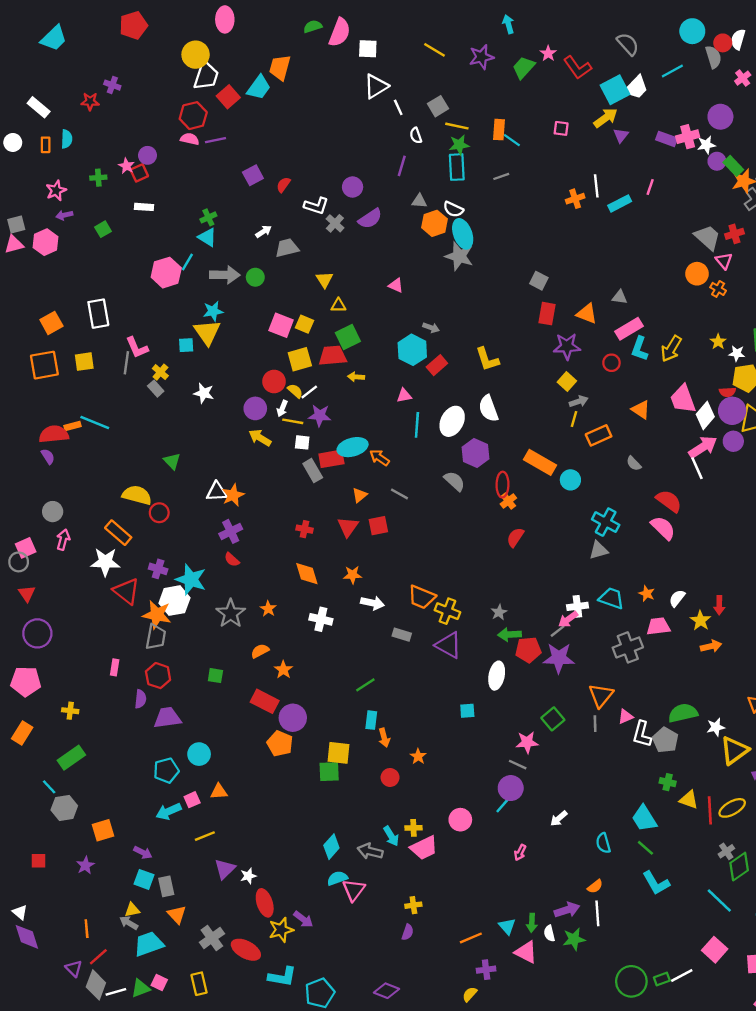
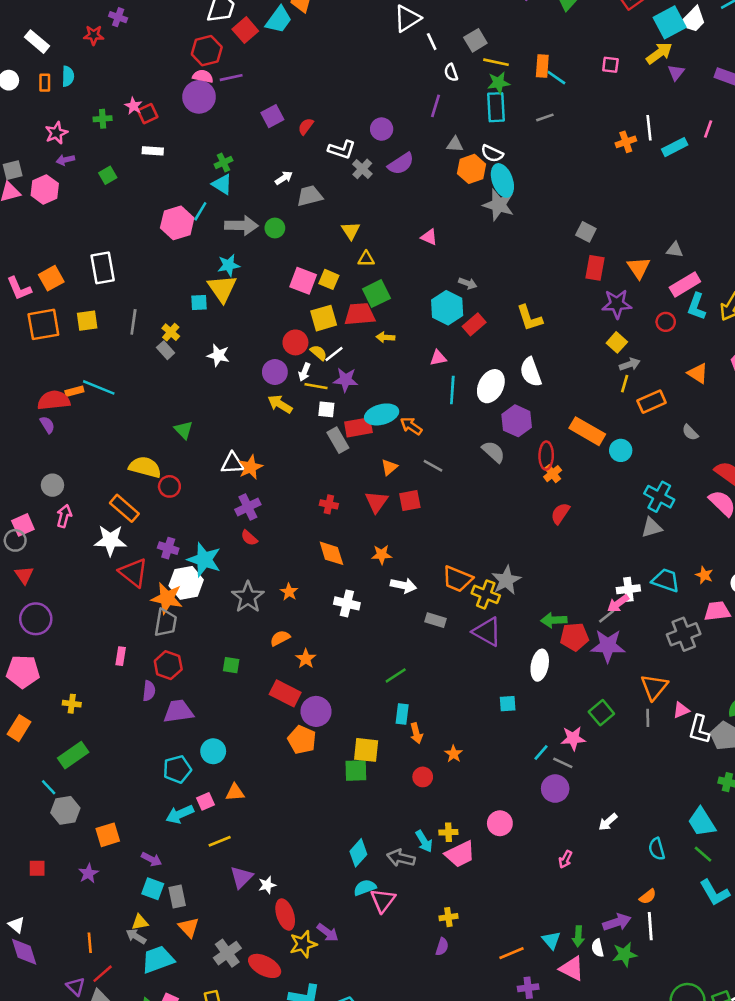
purple circle: (147, 155) -> (199, 97), moved, size x1.6
orange triangle: (587, 314) -> (639, 268), turned 35
pink L-shape: (137, 348) -> (19, 288), moved
gray star: (499, 612) -> (506, 580), moved, size x1.6
cyan line: (502, 806) -> (541, 753), moved

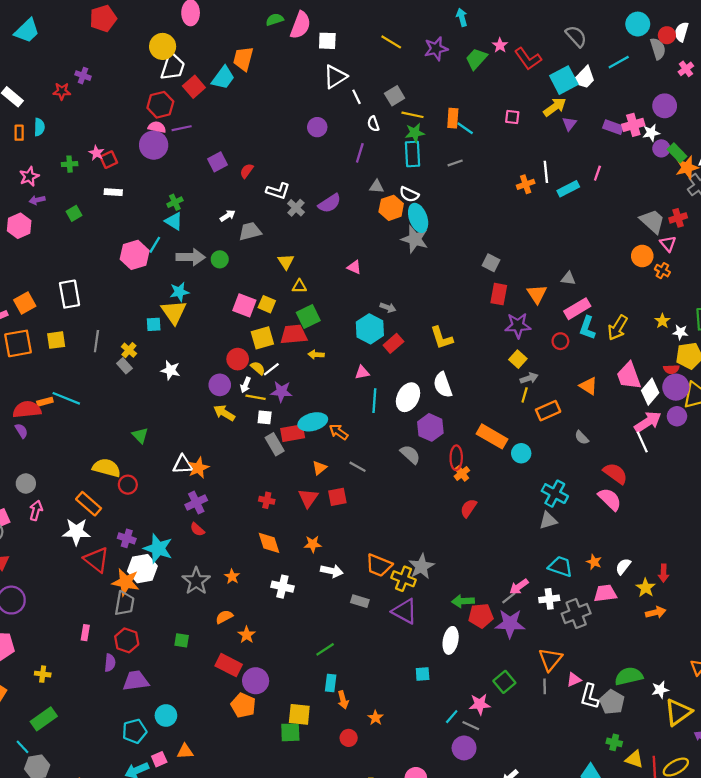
purple circle: (382, 129) -> (317, 127), moved
white cross: (628, 589) -> (549, 599), moved

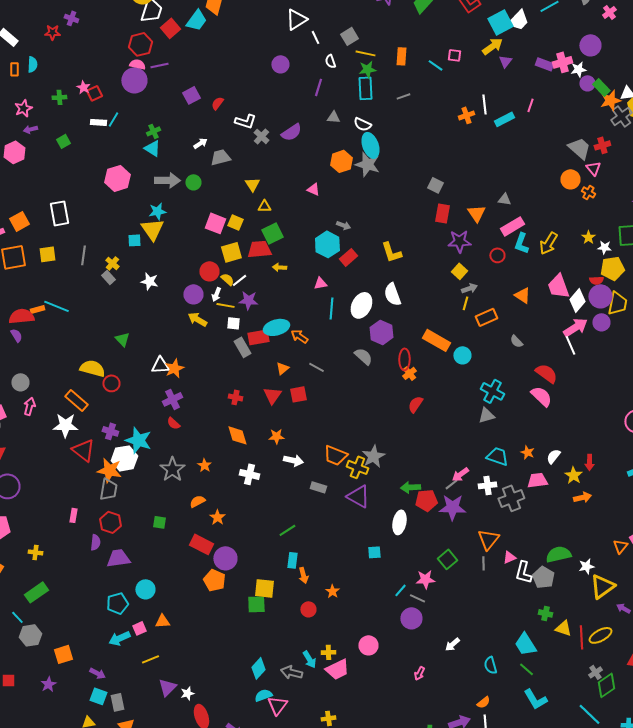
cyan line: (465, 128) -> (435, 65), moved
orange hexagon: (391, 208) -> (341, 161), moved
cyan line: (155, 245) -> (113, 119), moved

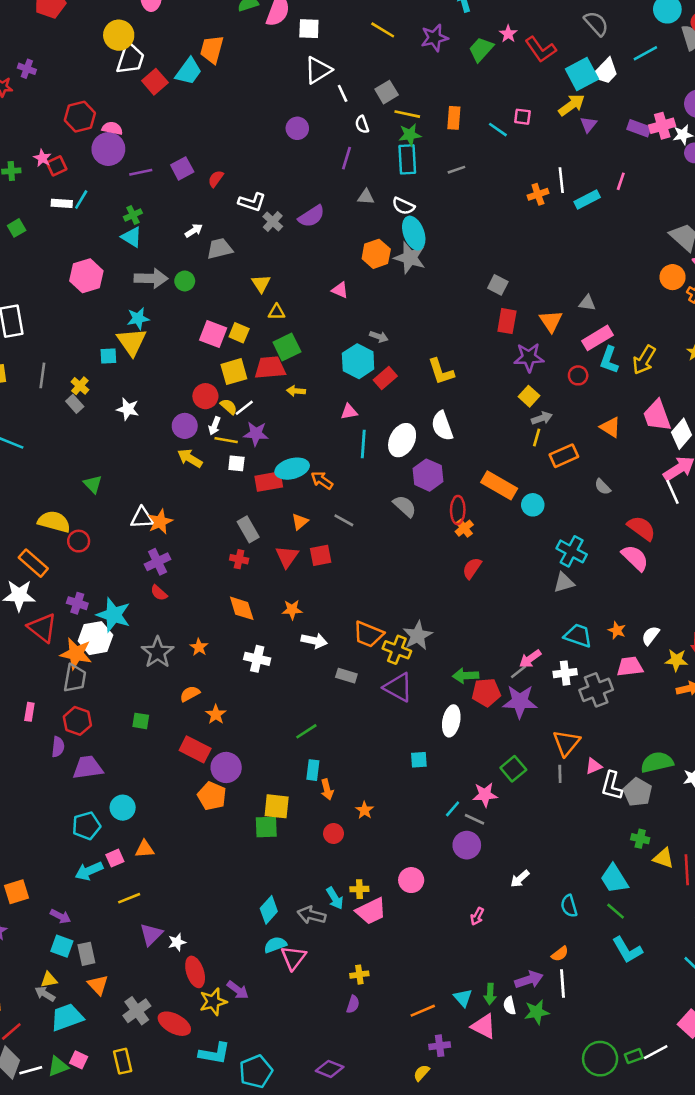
red hexagon: (140, 44) -> (80, 117), moved
purple line: (159, 65) -> (141, 172), moved
gray rectangle: (242, 347) -> (248, 529), moved
yellow star: (573, 475) -> (676, 660), turned -30

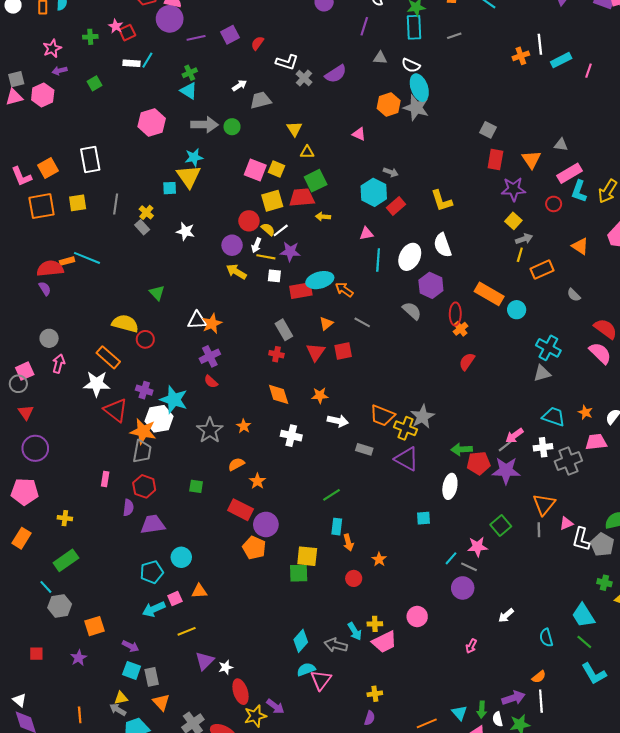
pink line: (621, 181) -> (589, 71), moved

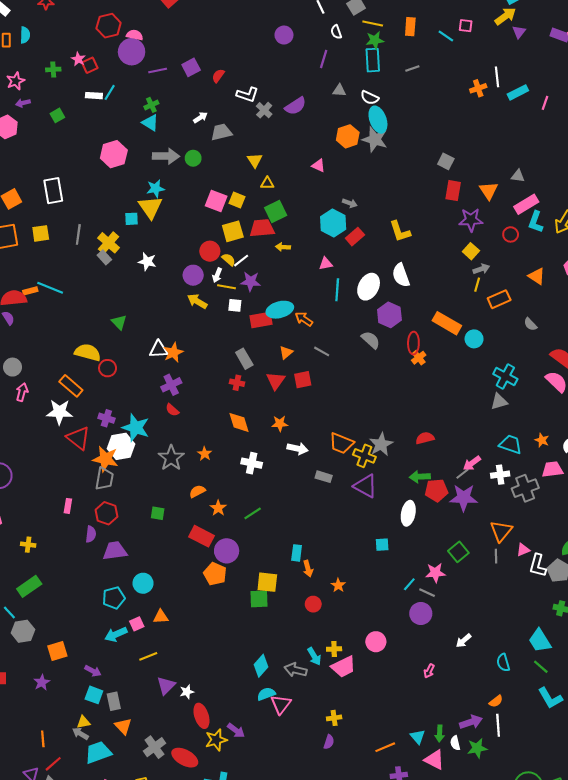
yellow cross: (146, 212) -> (109, 243), size x1.5
red semicircle: (467, 362) -> (425, 438), moved, turned 42
green line: (331, 495) -> (253, 513), moved

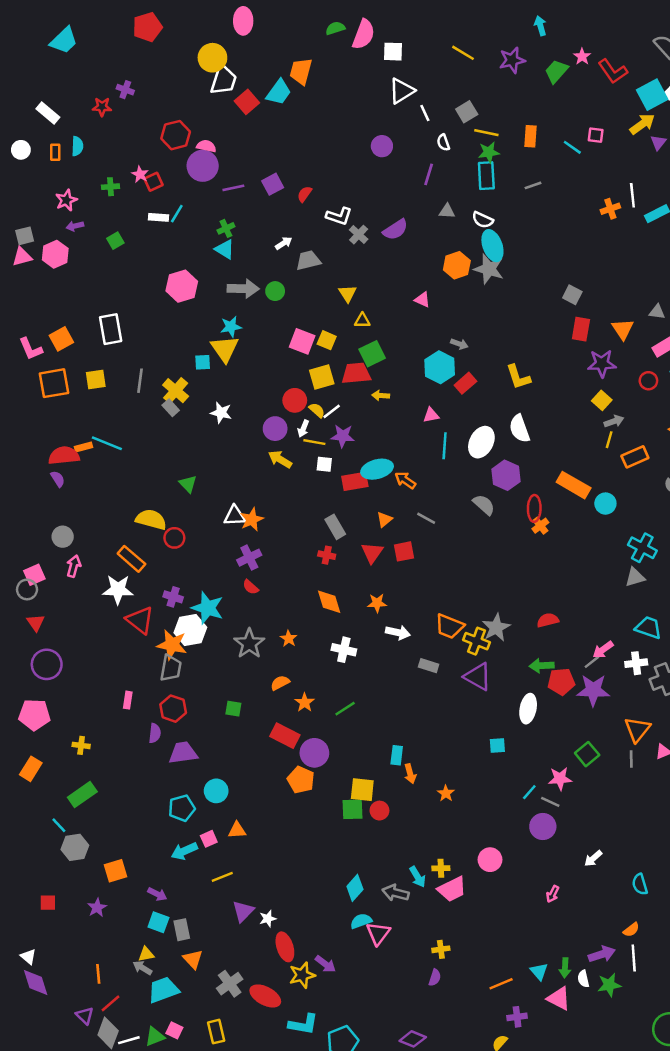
red circle: (313, 604) -> (379, 811), moved

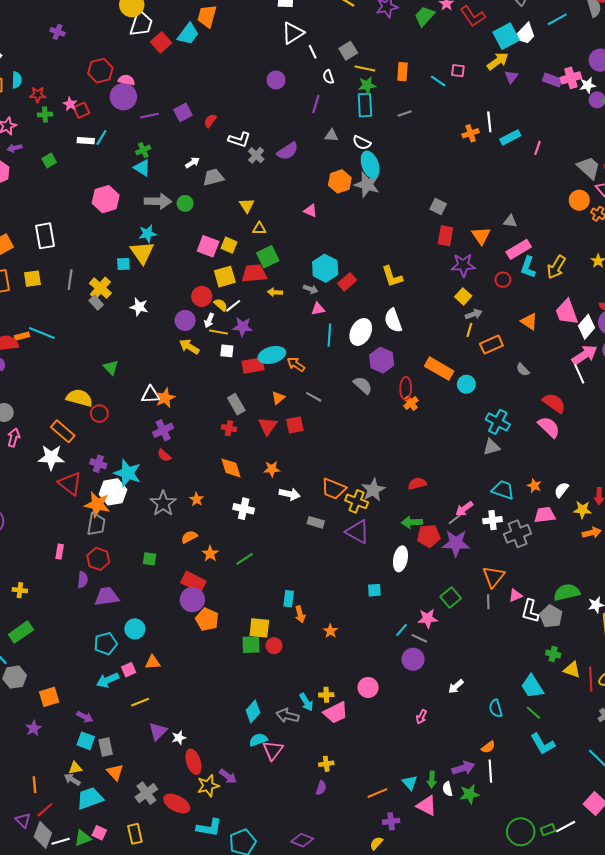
red star: (102, 107) -> (38, 95), moved
gray arrow: (459, 344) -> (311, 289), moved
purple circle: (314, 753) -> (192, 600), moved

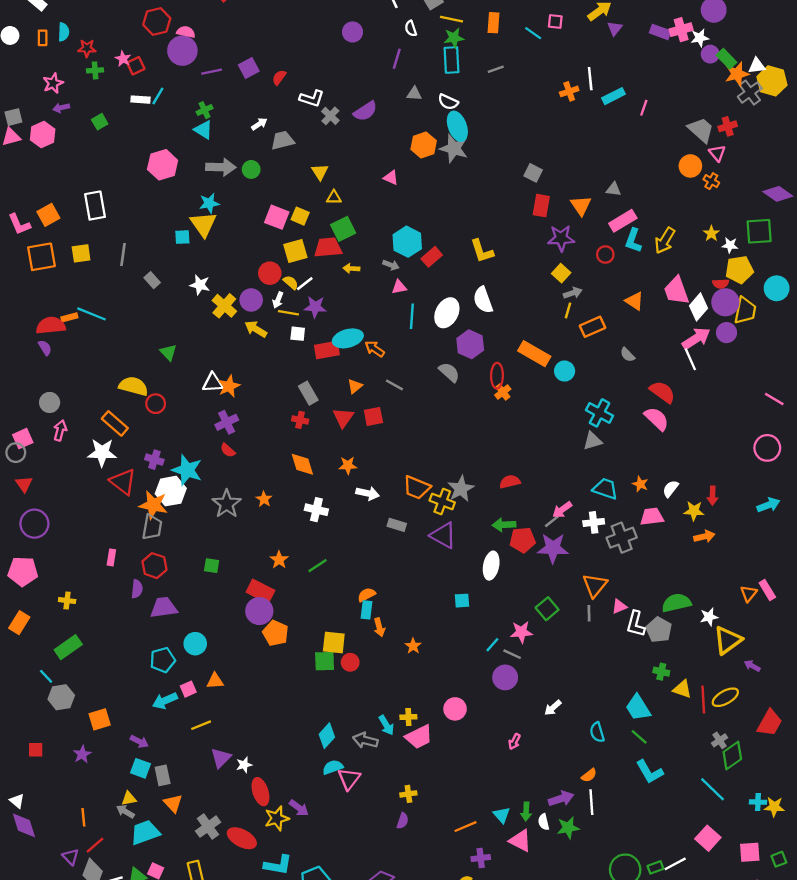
yellow cross: (100, 288) -> (224, 306), moved
orange semicircle: (189, 537) -> (366, 595), moved

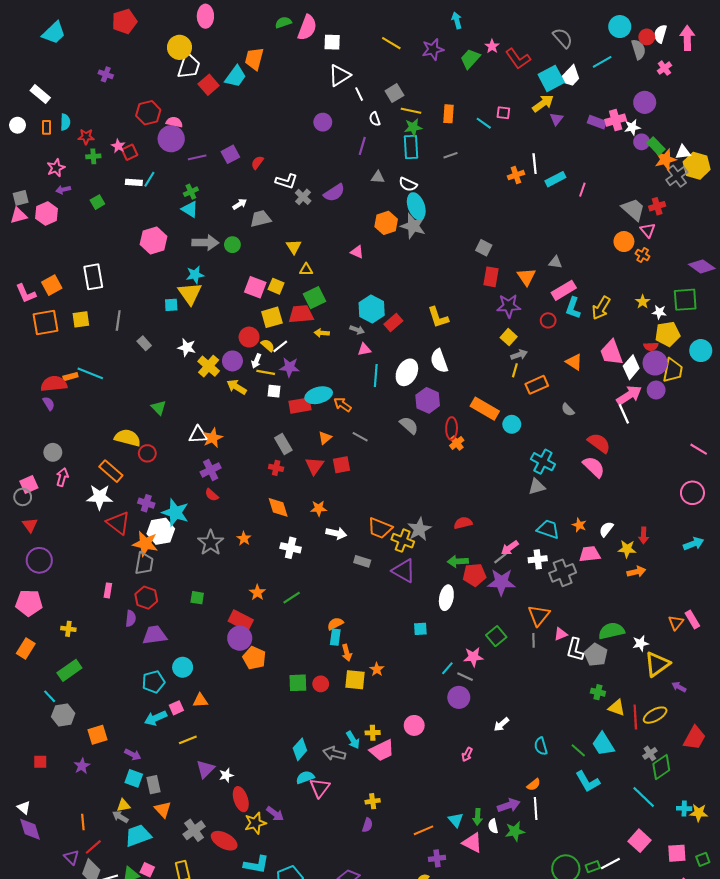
yellow square: (334, 642) -> (355, 680), moved
cyan trapezoid: (638, 708) -> (603, 744), moved

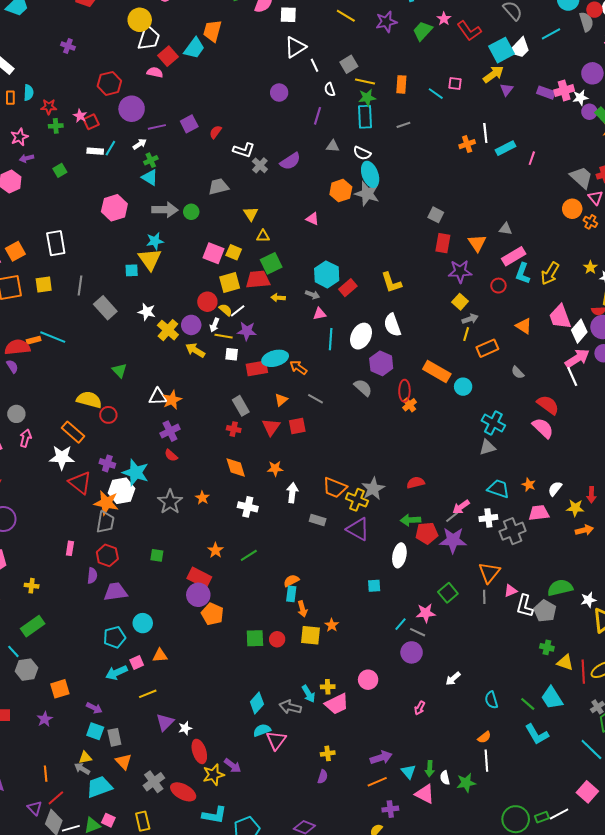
pink semicircle: (174, 122) -> (155, 72), moved
white arrow: (240, 204) -> (140, 144), moved
gray rectangle: (144, 343) -> (105, 308), size x1.6
white arrow: (336, 533) -> (292, 493), turned -96
purple arrow: (509, 805) -> (381, 758), moved

